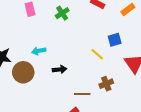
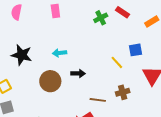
green cross: (62, 13) -> (101, 18), moved
brown circle: (23, 72) -> (50, 81), moved

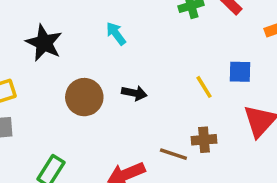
cyan arrow: (60, 53) -> (116, 34), moved, turned 48
brown line: (98, 100) -> (173, 154), moved

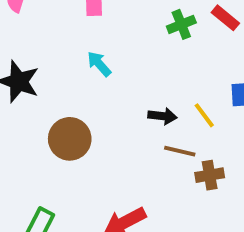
black arrow: (134, 93) -> (163, 116), moved
brown line: (173, 154) -> (180, 151), moved

